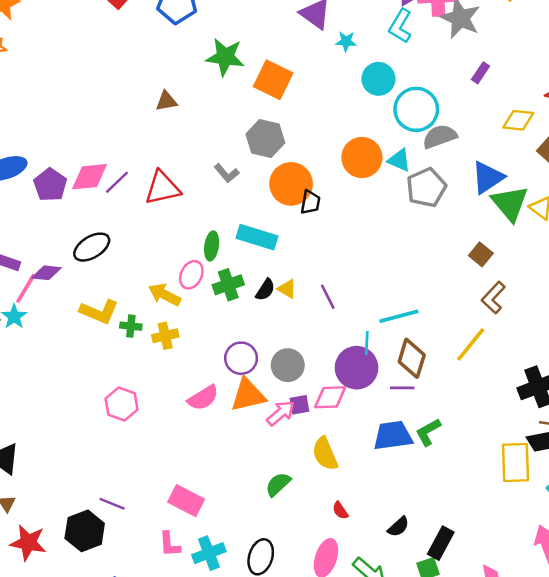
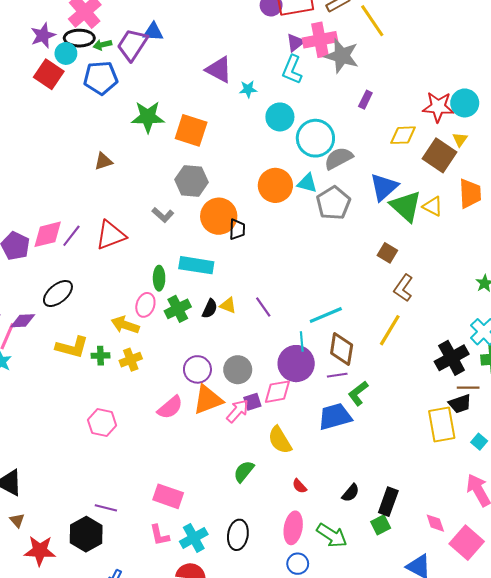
green L-shape: (428, 432) -> (358, 393), moved

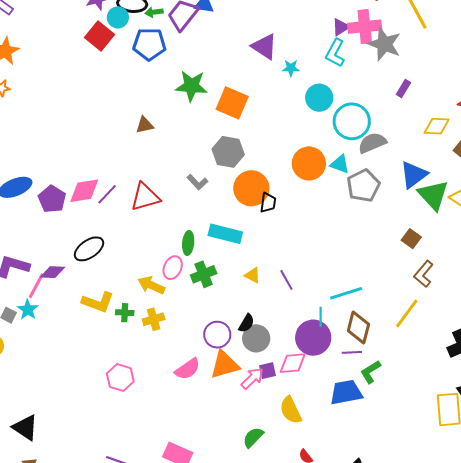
black semicircle: (210, 309) -> (246, 323), moved

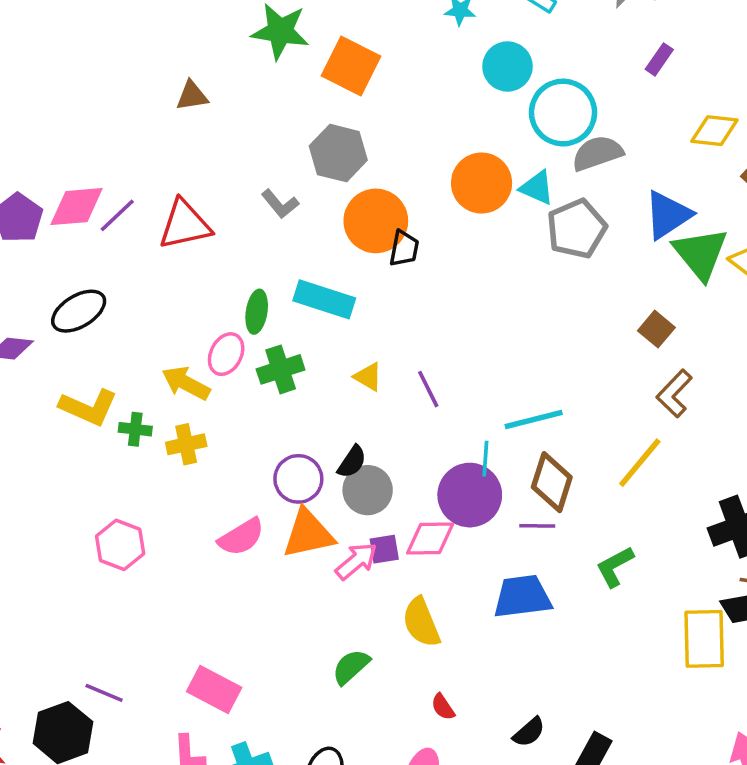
green L-shape: (371, 372) -> (615, 567), moved

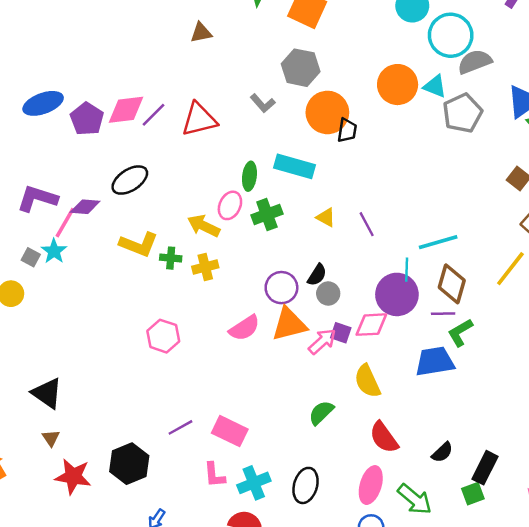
gray circle: (368, 490) -> (328, 293), size x0.7
purple square: (384, 549) -> (341, 333), turned 30
green L-shape: (615, 567) -> (460, 333), moved
purple line: (104, 693) -> (180, 427), moved, turned -50
red semicircle: (443, 707) -> (384, 437), size x1.8

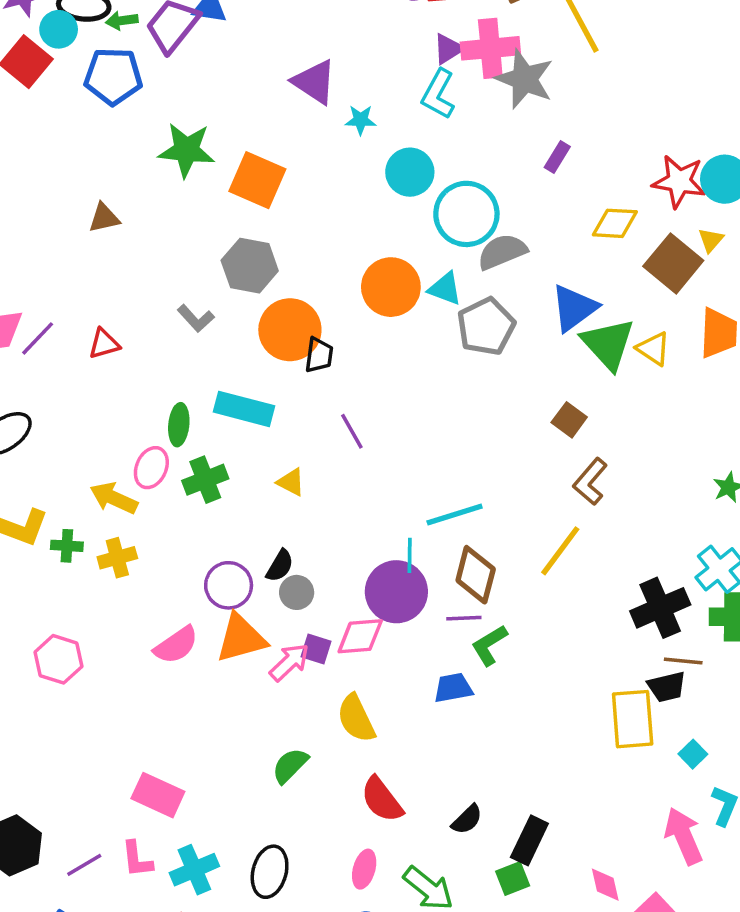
red triangle: (199, 119) -> (104, 344), size x0.6
purple line: (367, 224) -> (352, 431), moved
blue trapezoid: (435, 361) -> (453, 688), size x0.7
purple line: (180, 427) -> (84, 865), moved
pink ellipse: (371, 485) -> (364, 869), size x0.7

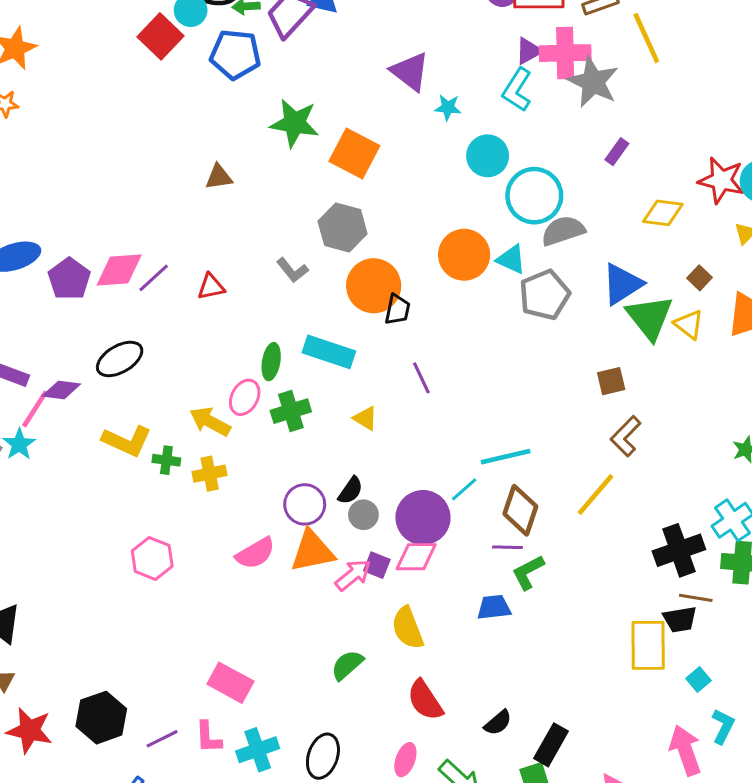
brown square: (673, 263) -> (700, 278), moved, size x0.5
brown square: (569, 420) -> (611, 381), turned 36
cyan line: (410, 555) -> (464, 489), turned 44
purple circle: (396, 592) -> (423, 518), moved

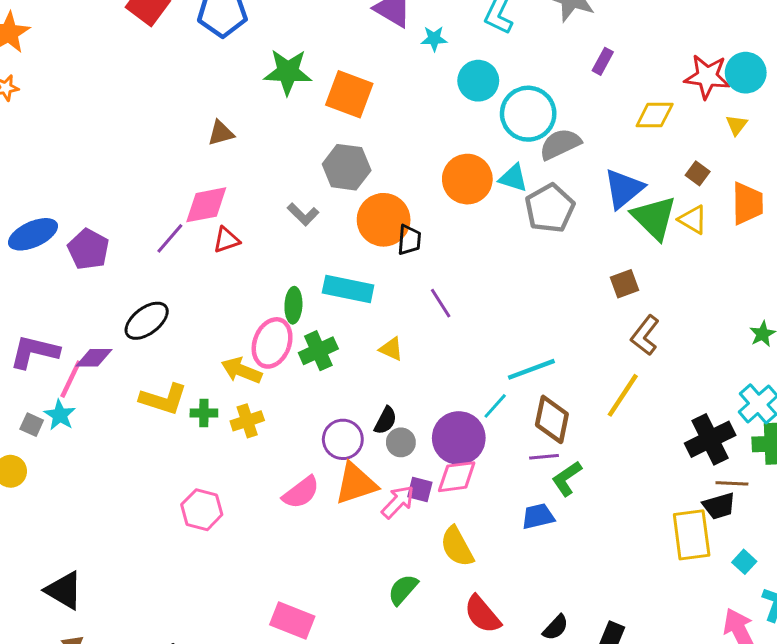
pink diamond: (119, 270) -> (206, 205), moved
pink ellipse: (245, 397) -> (272, 343), size x1.4

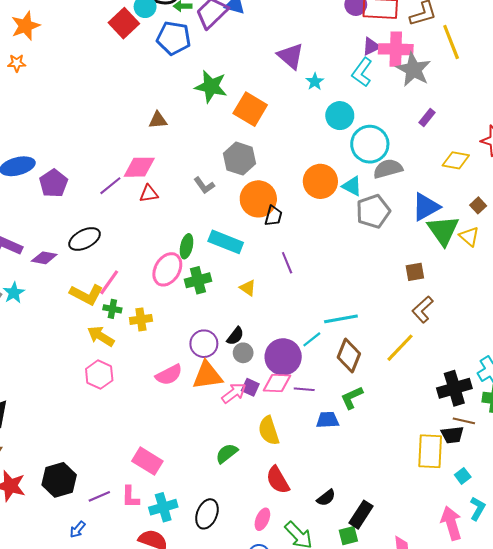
cyan star: (434, 39) -> (315, 82), turned 30
yellow arrow: (242, 370) -> (101, 336), moved
pink line: (71, 379) -> (109, 282), moved
purple line: (544, 457) -> (304, 389), moved

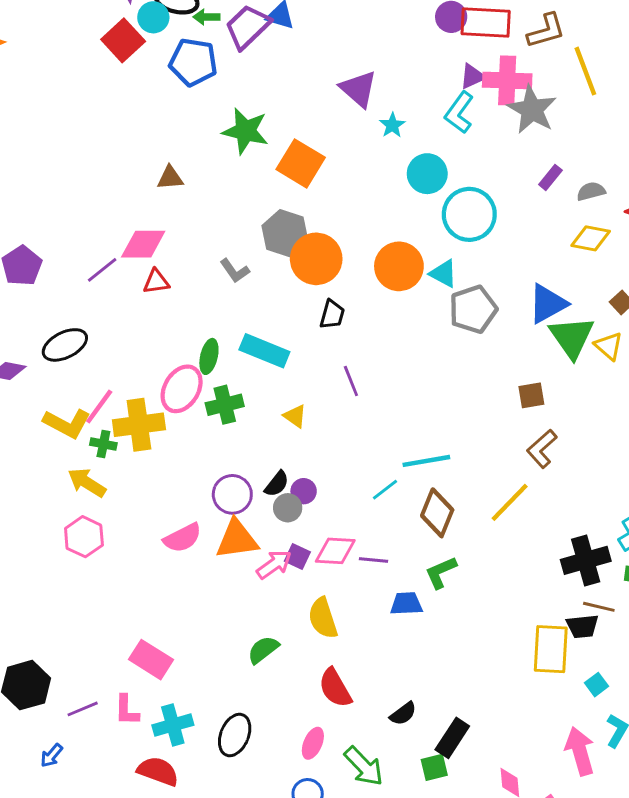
gray semicircle: (388, 169) -> (591, 191), moved, size x0.7
orange circle: (258, 199) -> (316, 259), moved
yellow cross: (141, 319) -> (139, 425), moved, size x1.6
purple circle: (283, 357) -> (304, 491), moved, size x0.5

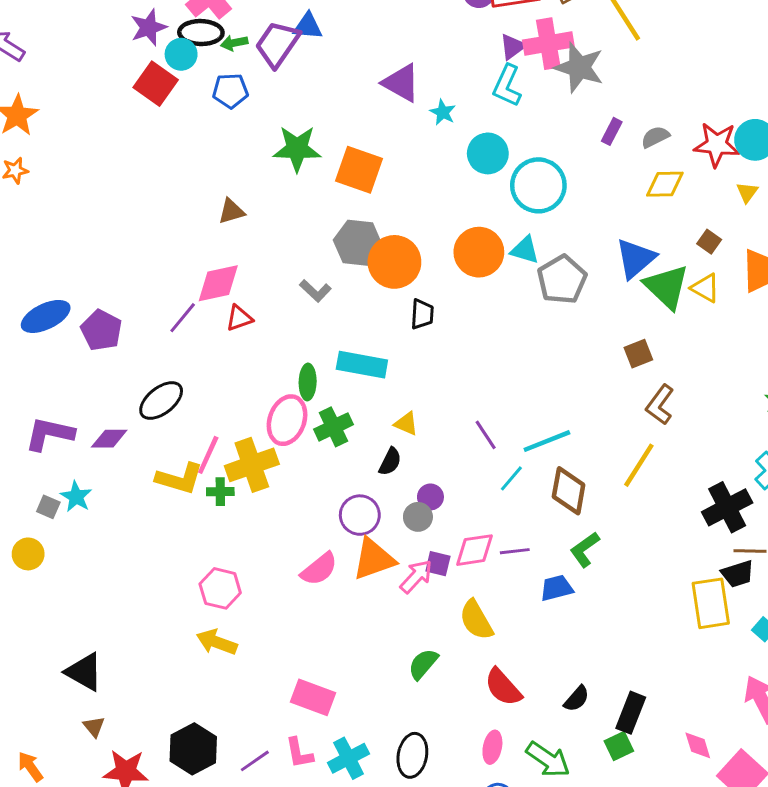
blue pentagon: (193, 62) -> (230, 91), size x0.7
purple line: (351, 381) -> (486, 435), moved
yellow arrow: (87, 483) -> (217, 642), moved
black semicircle: (277, 484) -> (390, 462), moved

